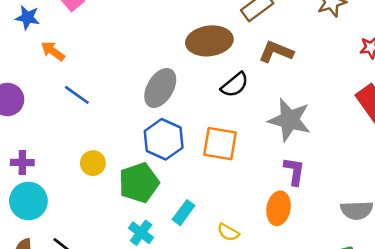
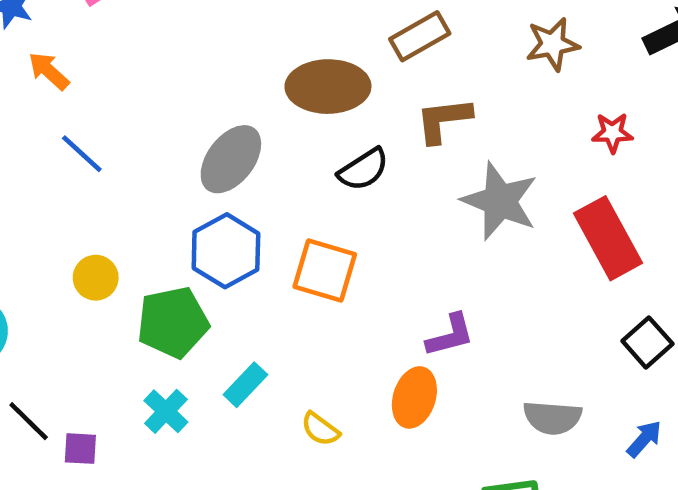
brown L-shape: (276, 52) -> (444, 120), turned -36
gray star: (290, 120) -> (500, 201), moved
purple L-shape: (294, 171) -> (450, 335), turned 60

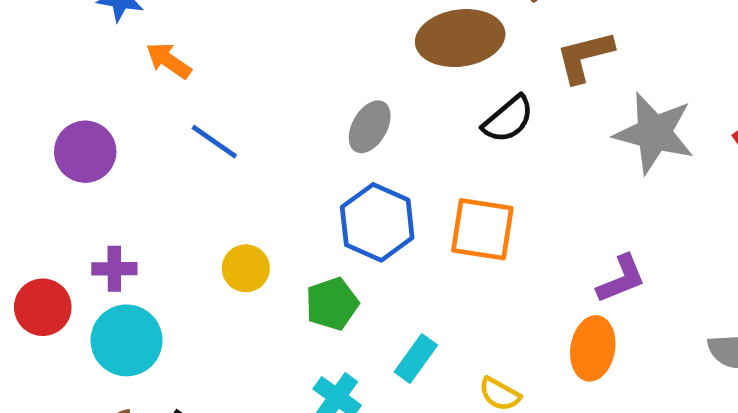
gray ellipse: (231, 159) -> (370, 127), size x0.7
green pentagon: (173, 322) -> (332, 304), size x0.7

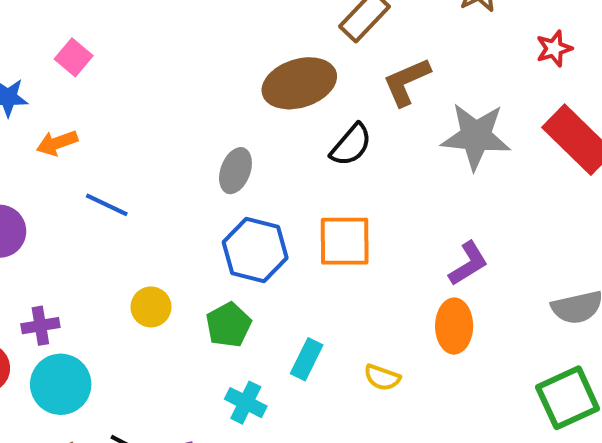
orange arrow: (169, 61) -> (57, 143), turned -45

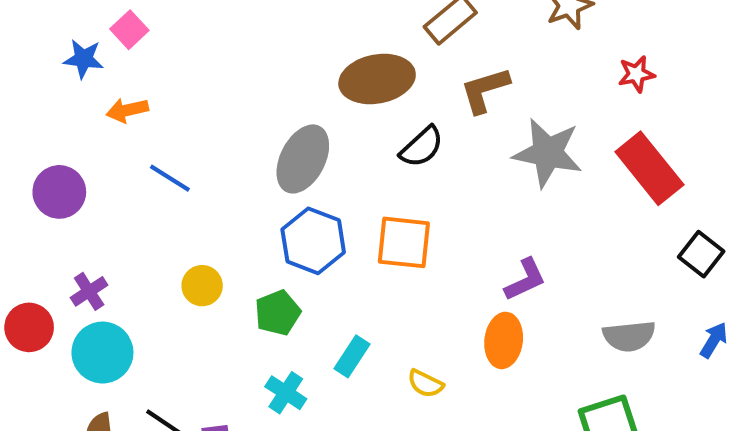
pink square: (74, 57) -> (129, 30), moved
gray ellipse: (235, 171) -> (303, 159), size x1.5
purple cross: (40, 326) -> (89, 291), turned -30

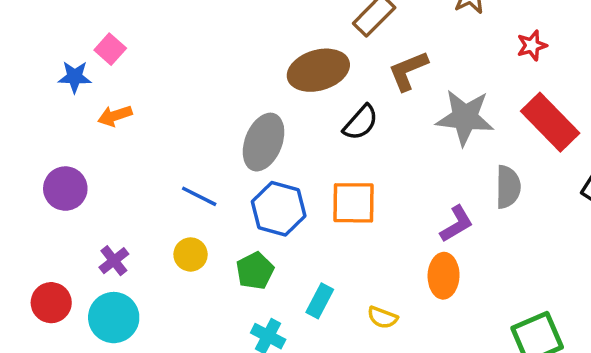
blue line: (170, 178) -> (199, 196), moved
purple cross: (89, 291) -> (114, 261), moved
gray semicircle: (629, 336) -> (508, 187), moved, turned -78

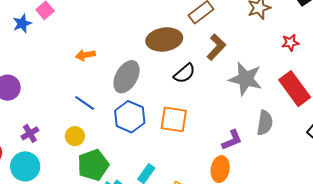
brown L-shape: (408, 71) -> (216, 47), turned 148
blue star: (75, 77) -> (22, 23), turned -30
orange arrow: (115, 116) -> (85, 55), moved
green pentagon: (255, 271) -> (93, 165), moved, size x1.4

